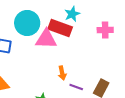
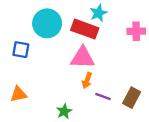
pink triangle: (46, 39) -> (82, 58), moved
orange arrow: (62, 73) -> (87, 80), turned 32

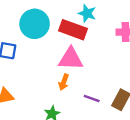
cyan star: (98, 13) -> (87, 13), turned -30
orange arrow: (87, 80) -> (64, 82), moved

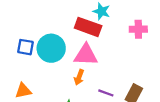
cyan circle: (35, 24) -> (51, 48), moved

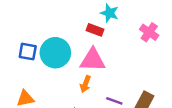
red rectangle: (88, 27) -> (95, 30), size x0.6
pink cross: (138, 29) -> (149, 32), turned 36

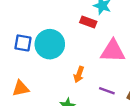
pink triangle: (93, 60) -> (113, 51), moved

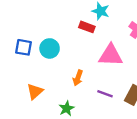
cyan circle: (50, 44) -> (50, 48), size x0.7
orange triangle: (21, 88) -> (35, 91), moved, turned -30

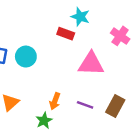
orange arrow: (78, 78) -> (55, 101), moved

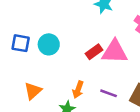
red rectangle: (66, 34) -> (94, 52), moved, turned -56

